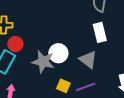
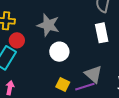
gray triangle: (88, 60) -> (93, 74), moved
gray star: (43, 62) -> (48, 25), moved

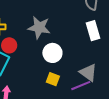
yellow square: (63, 84) -> (53, 79), moved

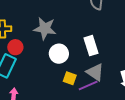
white rectangle: (93, 31) -> (91, 46), moved
yellow square: (53, 79) -> (70, 78), moved

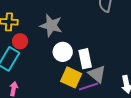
white rectangle: (91, 46) -> (85, 59), moved
yellow square: (70, 78) -> (71, 77), size x1.5

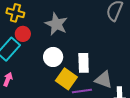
white circle: (63, 52) -> (53, 57), moved
gray triangle: (97, 74) -> (104, 80), moved, turned -30

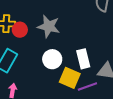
red circle: (23, 34) -> (20, 30), moved

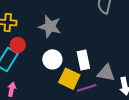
red circle: (20, 30) -> (18, 45), moved

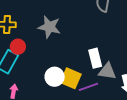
white circle: (52, 59) -> (55, 77), moved
white rectangle: (83, 60) -> (95, 58), moved

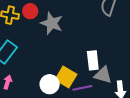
red circle: (18, 47) -> (30, 11), moved
white circle: (55, 77) -> (50, 84), moved

